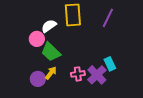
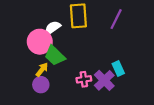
pink circle: (37, 39) -> (40, 42), size x1.5
yellow arrow: (51, 73) -> (42, 70), moved

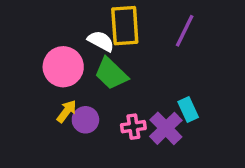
white semicircle: (53, 28) -> (101, 41), moved, turned 63
green trapezoid: (55, 56) -> (111, 74), moved
purple circle: (41, 85) -> (85, 120), moved

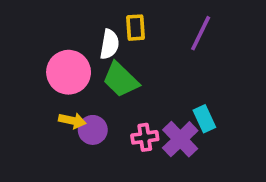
yellow rectangle: (125, 26) -> (136, 28), size x0.6
white semicircle: (101, 41) -> (109, 44), turned 72
yellow arrow: (67, 111) -> (72, 121), turned 65

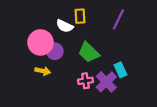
white semicircle: (109, 44) -> (65, 26), turned 105
green trapezoid: (121, 80) -> (89, 52), moved
purple circle: (93, 130) -> (55, 51), moved

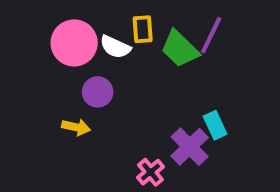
pink circle: (41, 42) -> (74, 43), moved
green trapezoid: (89, 52) -> (180, 49), moved
pink cross: (85, 81) -> (150, 172), moved, turned -32

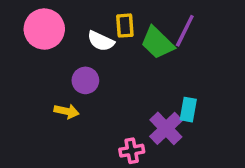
pink circle: (74, 43) -> (44, 29), moved
cyan rectangle: (215, 125) -> (188, 110), turned 35
pink cross: (150, 172) -> (132, 151), turned 30

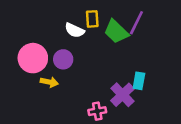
pink circle: (44, 29) -> (33, 58), moved

